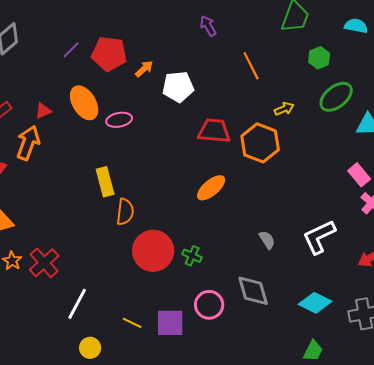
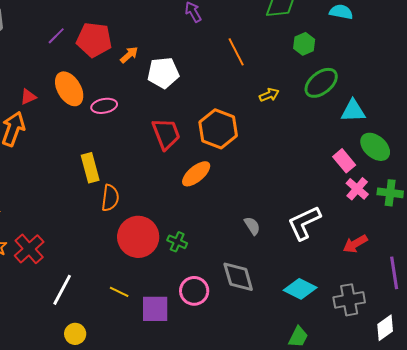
red trapezoid: (214, 131) -> (166, 134), moved, turned 64
orange hexagon: (260, 143) -> (218, 129), moved
yellow line: (132, 323) -> (119, 292), moved

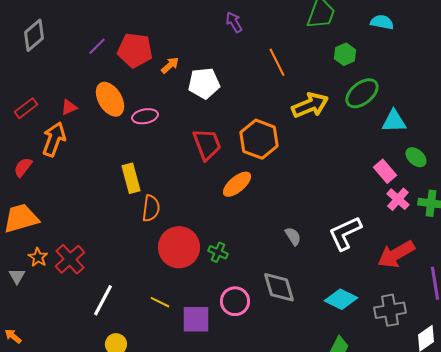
yellow arrow: (269, 95) -> (310, 105), size x1.8
green ellipse: (375, 147) -> (416, 157), size x0.7
red arrow: (355, 244) -> (396, 254), size x1.5

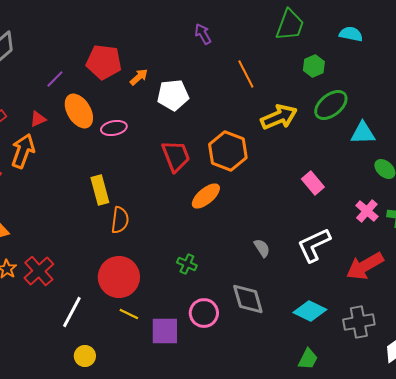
purple line: (97, 46) -> (55, 79), moved
pink rectangle: (385, 171) -> (313, 183), moved
red circle: (179, 247) -> (119, 277), moved

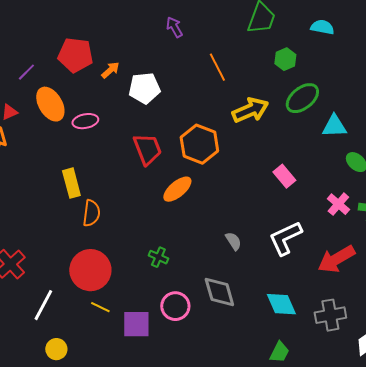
cyan diamond: (310, 311) -> (281, 304), turned 40

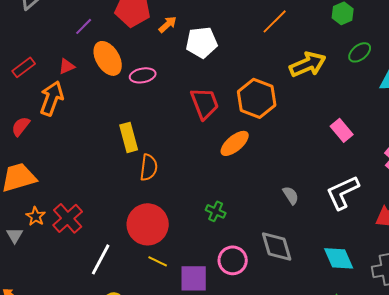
orange line: (217, 67) -> (275, 21), turned 72
green ellipse: (302, 98) -> (360, 52), size x0.7

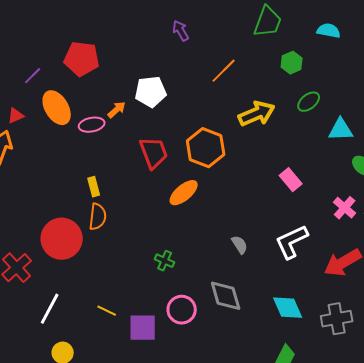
orange arrow: (168, 24) -> (117, 110), moved
yellow rectangle: (129, 137) -> (94, 187), moved, size x0.7
red circle: (148, 224) -> (62, 239), moved

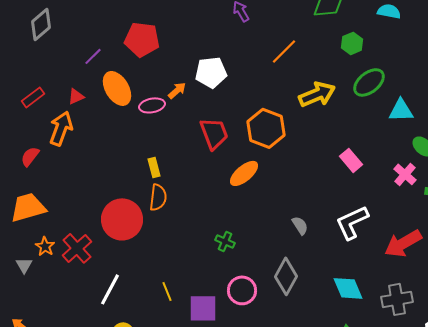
green ellipse: (309, 102) -> (369, 82), size x1.4
pink cross: (345, 208) -> (405, 174), moved
gray diamond: (226, 296) -> (286, 276), turned 45
yellow line: (107, 311) -> (167, 291), turned 42

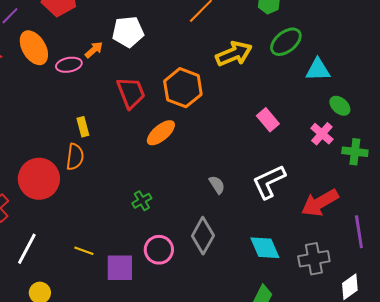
yellow rectangle: (154, 167) -> (83, 127), moved
green cross: (225, 241) -> (142, 201), turned 36
yellow line: (167, 291) -> (84, 251), turned -48

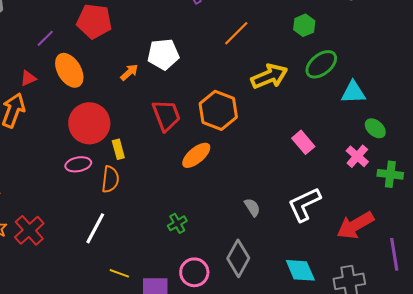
pink ellipse: (69, 65) -> (78, 164), moved
red circle: (39, 179) -> (89, 123), moved
white line: (27, 249) -> (95, 228), moved

